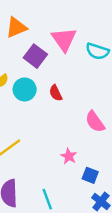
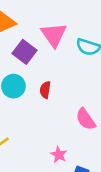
red semicircle: (56, 93) -> (45, 90), turned 35

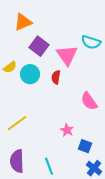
pink triangle: (54, 35) -> (67, 55), moved

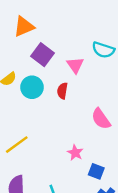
pink triangle: (67, 55) -> (75, 65), size x0.7

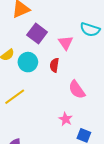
pink semicircle: (101, 119) -> (77, 90), moved
yellow line: (17, 145) -> (15, 97), moved

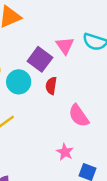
purple square: (37, 34) -> (40, 59), moved
pink triangle: (66, 43) -> (65, 46), moved

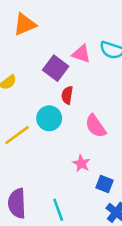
pink triangle: (65, 46) -> (81, 54), turned -36
cyan circle: (19, 82) -> (49, 118), moved

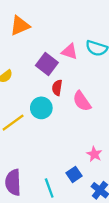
pink semicircle: (96, 126) -> (82, 101), moved
pink star: (81, 163) -> (94, 154), moved
blue square: (105, 184) -> (74, 174), moved, turned 35

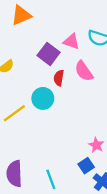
pink semicircle: (82, 101) -> (84, 71), moved
blue square: (74, 174) -> (86, 166), moved

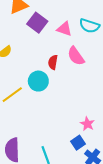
purple square: (49, 54) -> (37, 23), moved

